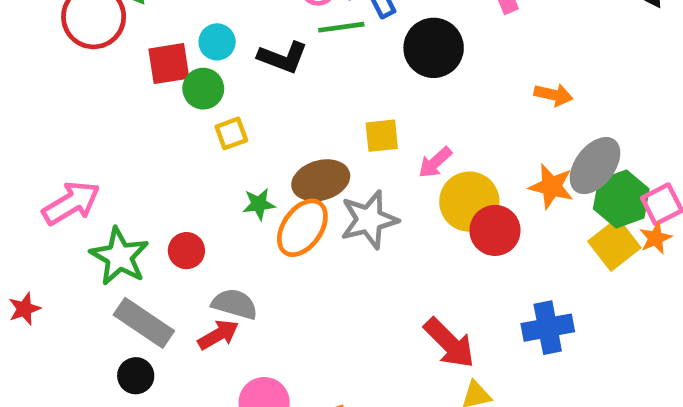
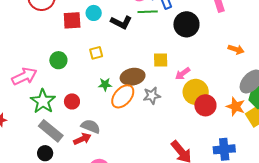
green circle: (203, 89) -> (58, 60), moved
orange star: (551, 186) -> (236, 106), moved
gray star: (369, 220) -> (152, 96), size x0.7

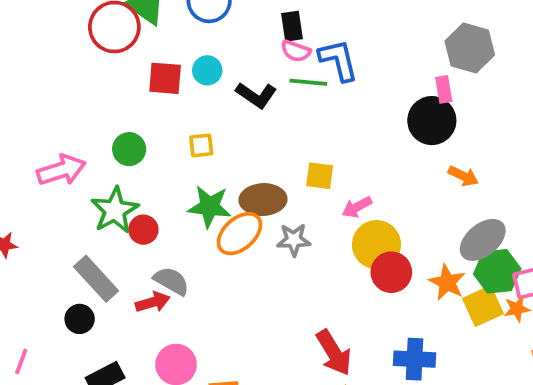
black circle: (186, 24) -> (432, 121), moved
green star: (105, 84) -> (210, 207), size x1.6
green star: (43, 101) -> (115, 210), moved

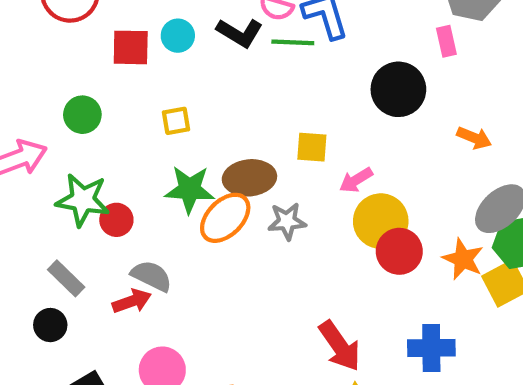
black L-shape: (256, 95) -> (240, 33), moved
black circle: (432, 121) -> (398, 89), moved
green circle: (129, 149) -> (82, 115), moved
green star: (115, 210) -> (83, 200), turned -30
gray rectangle: (96, 279) -> (66, 278), size x0.7

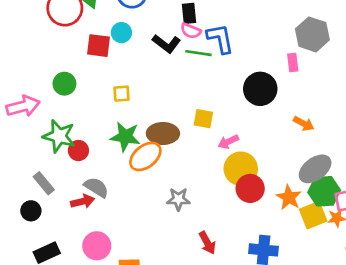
cyan circle: (178, 36) -> (121, 33), moved
gray star: (287, 221) -> (178, 199), moved
red arrow: (340, 346) -> (207, 243), size x0.7

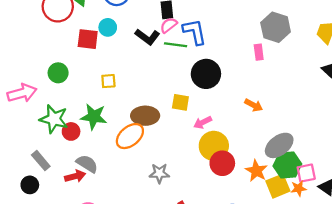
pink semicircle: (191, 31) -> (169, 25), turned 120
black circle: (260, 89) -> (206, 74), moved
orange arrow: (304, 124) -> (254, 105), moved
green star: (125, 137) -> (94, 117), moved

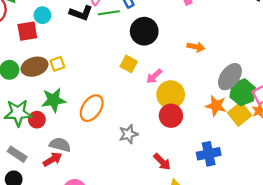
yellow square: (180, 102) -> (129, 64), turned 35
brown ellipse: (145, 116) -> (34, 67), moved
red circle: (222, 163) -> (171, 116), moved

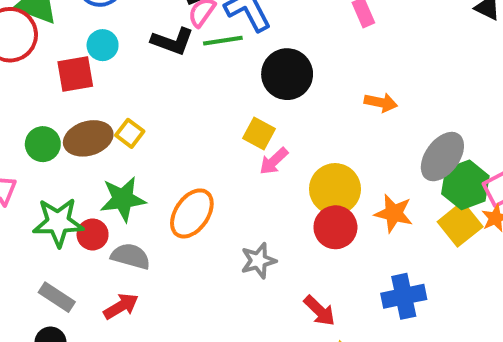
yellow square: (57, 64) -> (130, 133), turned -32
pink arrow: (154, 76) -> (274, 161), moved
orange star: (216, 106) -> (394, 213), moved
gray semicircle: (60, 145) -> (131, 256), moved

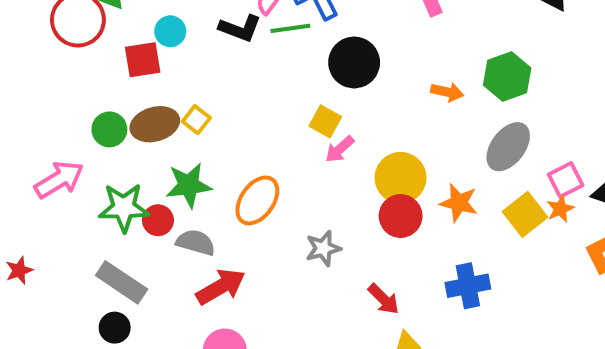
green hexagon: (465, 185) -> (507, 76), moved
gray rectangle: (57, 297) -> (122, 282), size x1.4
red arrow: (121, 306) -> (221, 287), moved, size x1.4

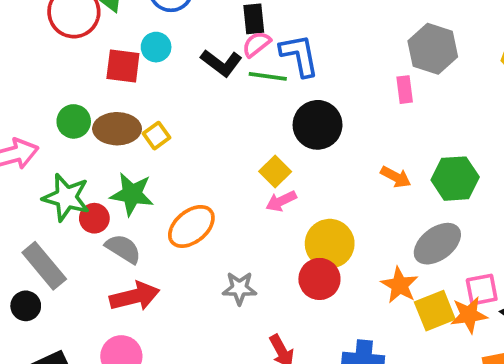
orange star: (459, 203) -> (400, 285), moved
orange star: (560, 209) -> (469, 315), size x1.4

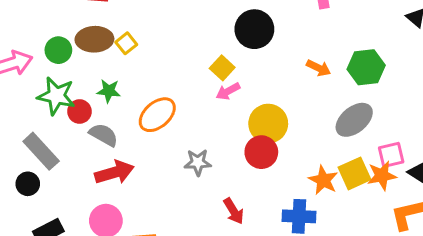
green circle: (74, 121) -> (58, 50), moved
green star: (132, 194) -> (109, 91), size x0.7
orange star: (400, 285) -> (323, 180), moved

